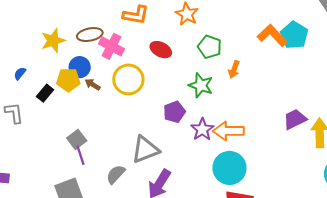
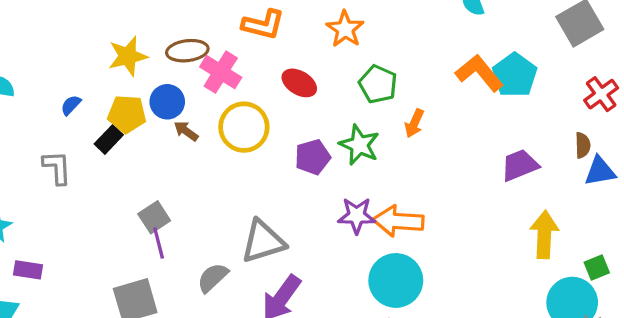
yellow pentagon: (68, 80) -> (127, 114), moved
purple pentagon: (174, 112) -> (313, 157), moved
purple trapezoid: (295, 119) -> (520, 165), moved
purple star: (202, 129) -> (357, 216), turned 30

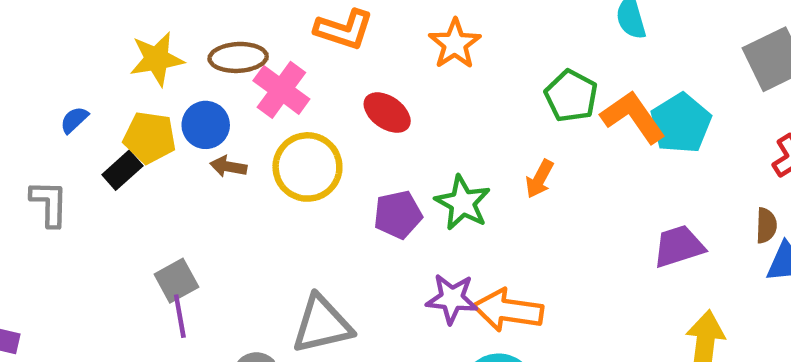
green pentagon: (378, 84) -> (571, 96), moved
brown arrow: (186, 131) -> (228, 167), turned -30

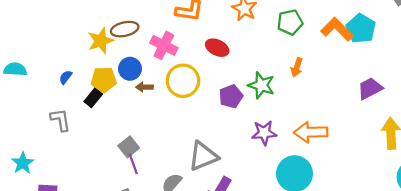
brown ellipse: (238, 57) -> (125, 29), moved
green pentagon: (571, 96) -> (290, 22), moved, turned -30
orange arrow: (508, 310) -> (311, 132), moved

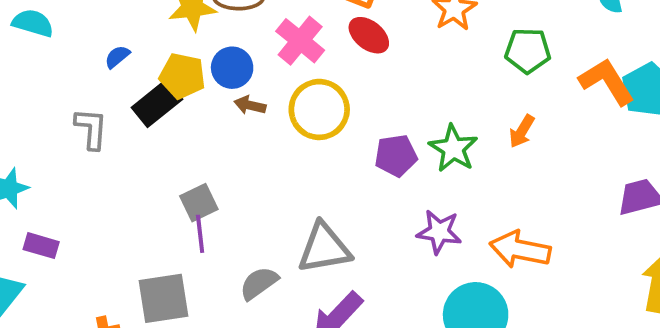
red ellipse: (217, 48) -> (369, 35), moved
black rectangle: (93, 98) -> (157, 103), size x1.4

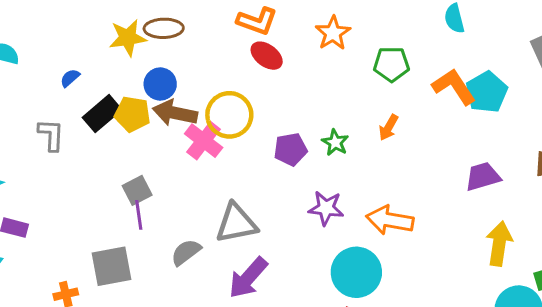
pink cross: (300, 41) -> (204, 141), moved
yellow pentagon: (182, 76) -> (132, 114), moved
brown arrow: (250, 105) -> (175, 113), size x1.8
green star: (453, 148) -> (335, 142), size x0.7

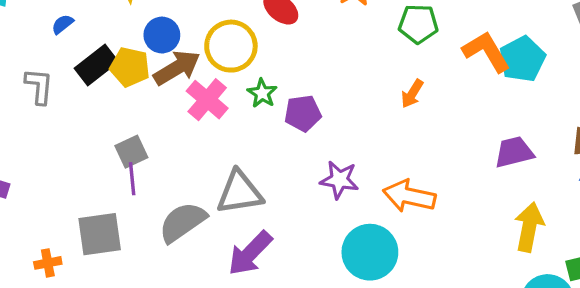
brown arrow: (175, 113) -> (177, 68), turned 135
yellow circle: (229, 115) -> (231, 46), moved
green star: (335, 142) -> (262, 93), moved
gray semicircle: (186, 252) -> (182, 222), size x1.4

